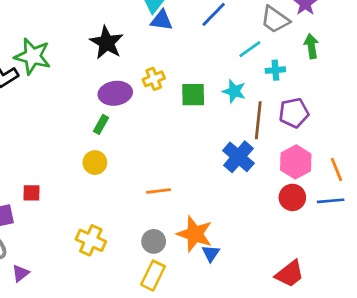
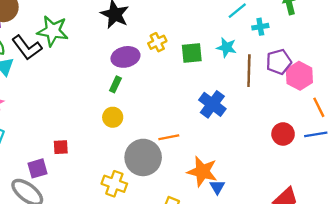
blue cross: (238, 157) -> (212, 104), moved
pink hexagon: (296, 162) -> (299, 76), moved
gray circle: (154, 241) -> (143, 157), moved, size x1.8

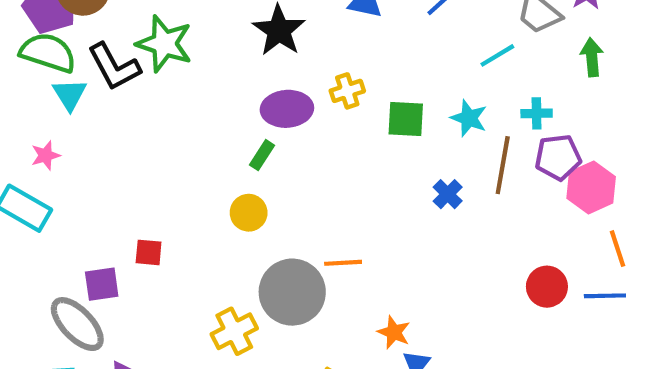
cyan cross: (260, 27) -> (537, 113), moved
blue cross: (212, 104) -> (448, 194), moved, size x0.6
orange star: (202, 171) -> (394, 332), size x0.6
yellow cross: (114, 184) -> (234, 331), turned 35

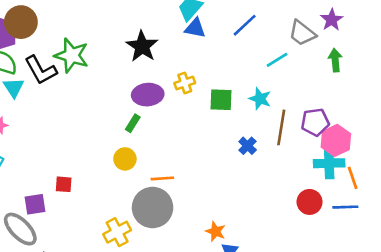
cyan cross: (537, 113) -> (329, 163), moved, size x1.6
orange line: (343, 263) -> (162, 178), moved

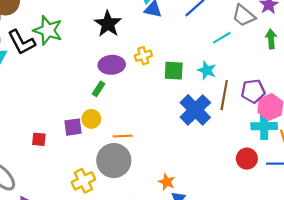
blue cross: (248, 146) -> (195, 110), size x2.0
purple square: (35, 204) -> (73, 127), moved

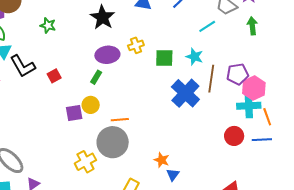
green star: (48, 30) -> (48, 25), size x0.6
black L-shape: (22, 42) -> (23, 66), moved
red square: (39, 139) -> (54, 76), moved, turned -32

